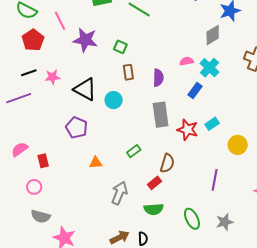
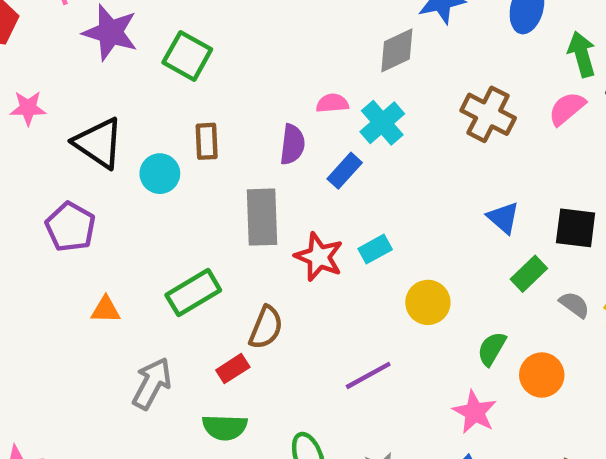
green square: (120, 47) -> (187, 56), size x1.5
brown rectangle: (128, 72) -> (207, 141), moved
purple semicircle: (158, 78) -> (292, 144), moved
green rectangle: (134, 151) -> (193, 293), size x1.6
purple line: (215, 180) -> (368, 375), turned 45

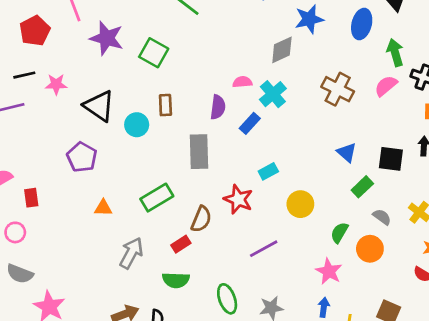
red star: (319, 257) -> (238, 199), moved
gray semicircle: (574, 305) -> (382, 217), moved

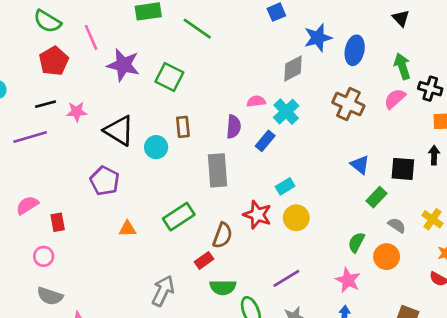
blue ellipse: (362, 24) -> (355, 50), moved
yellow circle: (300, 204) -> (296, 218), moved
purple line: (264, 249) -> (286, 278), moved
gray arrow: (131, 253) -> (163, 291), moved
green semicircle: (176, 280) -> (223, 287), moved

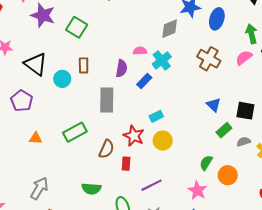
gray semicircle: (397, 225) -> (244, 142), moved, turned -56
red rectangle: (204, 260) -> (126, 164), moved, turned -56
green semicircle: (223, 287) -> (91, 189), moved
gray arrow: (163, 291) -> (39, 188), moved

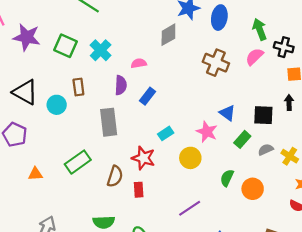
cyan cross: (162, 60) -> (101, 50), moved
yellow circle: (163, 141) -> (190, 158), moved
purple line: (151, 185) -> (190, 208), moved
pink star: (197, 190) -> (207, 132), moved

